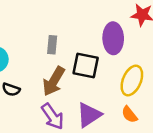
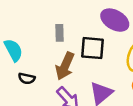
purple ellipse: (113, 38) -> (115, 20), turned -52

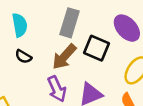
gray rectangle: (59, 33) -> (69, 23), size x1.6

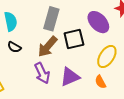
black square: (97, 48) -> (74, 39), turned -35

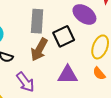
purple arrow: (42, 73) -> (25, 82), moved
purple triangle: (70, 77) -> (68, 75), turned 35

